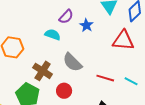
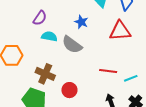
purple semicircle: (66, 17) -> (40, 18), moved
gray semicircle: (72, 62) -> (72, 45), moved
cyan line: (131, 81) -> (131, 78), moved, turned -40

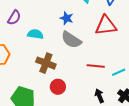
purple semicircle: (40, 18) -> (14, 18), moved
gray semicircle: (72, 45) -> (71, 40), moved
brown cross: (45, 74) -> (46, 63), moved

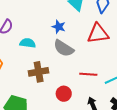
brown cross: (46, 63) -> (39, 72), turned -30
red circle: (58, 87) -> (64, 94), moved

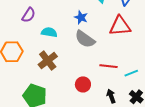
brown cross: (39, 72) -> (48, 61), moved, turned -30

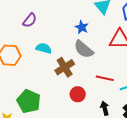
cyan semicircle: (49, 32) -> (44, 48), moved
brown cross: (48, 61) -> (65, 67), moved

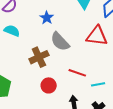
blue star: (82, 27) -> (47, 18), moved
cyan semicircle: (44, 48) -> (12, 31), moved

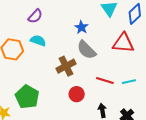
blue star: (47, 18) -> (81, 27), moved
cyan line: (98, 84) -> (129, 82), moved

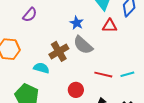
cyan semicircle: (38, 41) -> (41, 68), moved
red triangle: (123, 43) -> (110, 26), moved, size x0.7
brown cross: (66, 66) -> (59, 51), moved

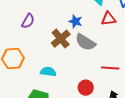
brown cross: (59, 51) -> (61, 39), moved

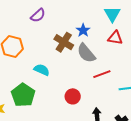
brown cross: (61, 39) -> (64, 42), turned -36
red line: (110, 68) -> (102, 74), moved, turned -42

